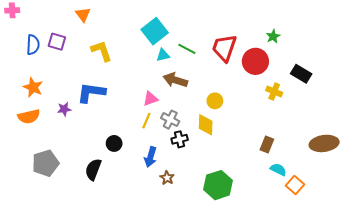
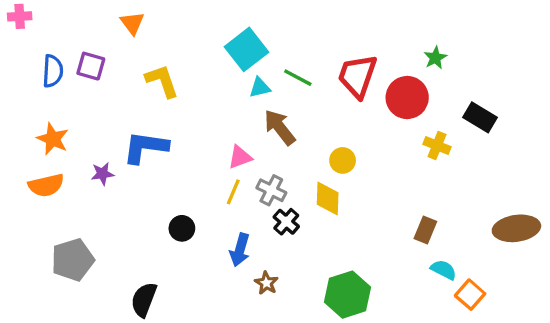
brown arrow: (175, 80) -> (280, 127), turned 35
black cross: (180, 139) -> (286, 222), turned -35
black semicircle: (93, 169) -> (144, 300), moved

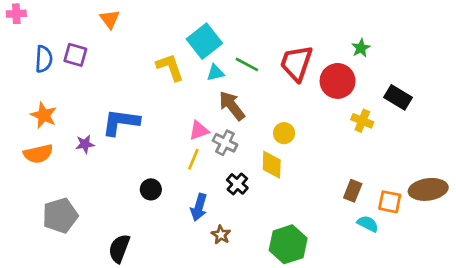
yellow L-shape: (162, 81) -> (170, 67), moved
gray cross: (271, 190) -> (225, 143), moved
orange square: (470, 295) -> (390, 202), moved, turned -30

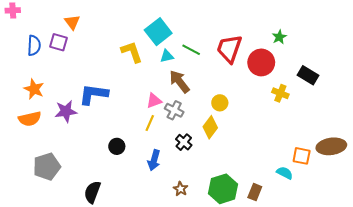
orange triangle: (110, 19) -> (72, 22), moved
purple star: (85, 144) -> (66, 111), size x1.5
yellow diamond: (272, 165) -> (210, 127), turned 35
brown rectangle: (353, 191) -> (255, 192), moved
brown star: (221, 235) -> (181, 189), moved

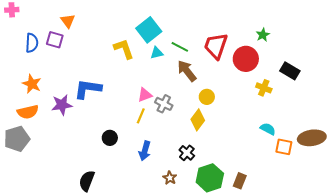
brown arrow: (179, 82) -> (187, 71), moved
black cross: (184, 142) -> (187, 153), moved
gray pentagon: (47, 167) -> (17, 139), moved
cyan semicircle: (285, 173) -> (268, 129), moved

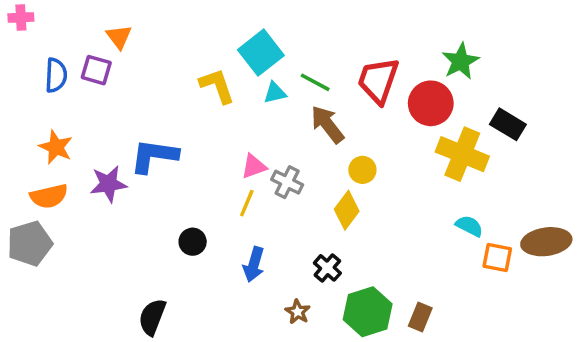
green star: (263, 35) -> (461, 61), size x1.5
yellow cross: (264, 88) -> (462, 154), size x1.8

